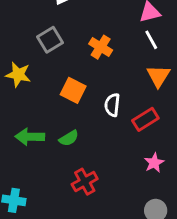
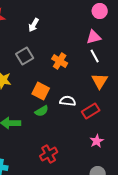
white semicircle: (112, 105) -> (68, 101), turned 91
green semicircle: (69, 138) -> (42, 111), moved

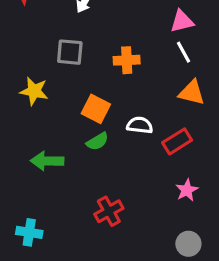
gray square: (25, 56) -> (70, 52), turned 36
orange cross: (60, 61) -> (127, 60), turned -35
orange triangle: (100, 81) -> (192, 93), turned -48

